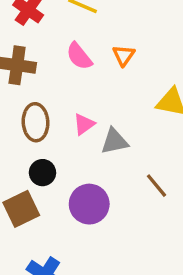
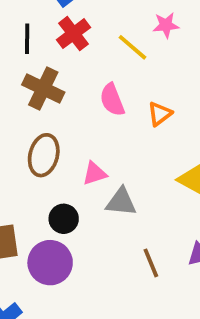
black circle: (42, 173) -> (64, 219), moved
purple circle: (89, 204) -> (50, 263), moved

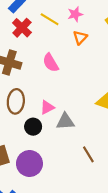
yellow line: (133, 47) -> (50, 19), moved
orange triangle: (160, 114) -> (80, 37), moved
black circle: (64, 219) -> (33, 127), moved

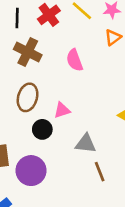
gray triangle: (65, 121) -> (86, 144), moved

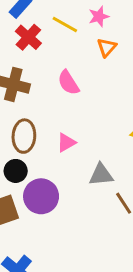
black circle: (42, 129) -> (16, 171), moved
purple circle: (31, 171) -> (41, 196), moved

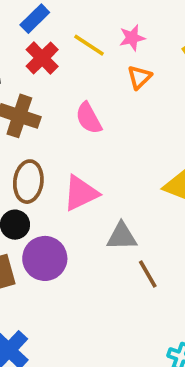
pink triangle: (66, 142) -> (81, 193), size x1.5

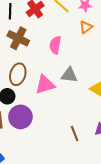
pink semicircle: (89, 118) -> (55, 45), turned 30
gray triangle: (122, 236) -> (69, 75), moved

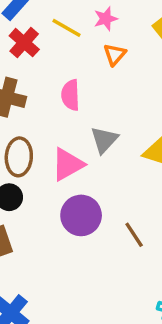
gray triangle: (69, 75) -> (104, 140), turned -42
purple circle: (20, 117) -> (81, 215), moved

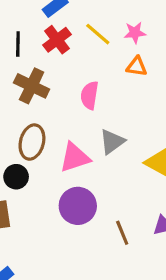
orange triangle: (115, 54) -> (137, 66), turned 45

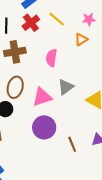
pink star: (135, 33) -> (89, 19), moved
orange triangle: (137, 66) -> (81, 40), turned -40
brown cross: (32, 86) -> (15, 52), turned -35

